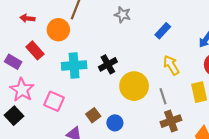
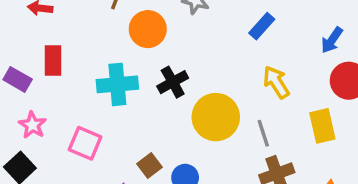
orange circle: (58, 30) -> (148, 29), moved
red rectangle: (35, 50) -> (53, 61), turned 42
pink star: (22, 90) -> (32, 125), size x0.7

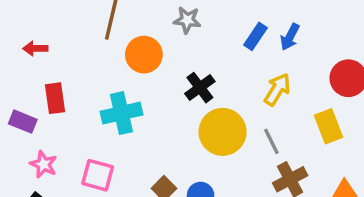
blue arrow: (332, 40) -> (290, 37), moved
black cross: (173, 82) -> (200, 88), moved
yellow arrow: (276, 82) -> (277, 89), turned 72

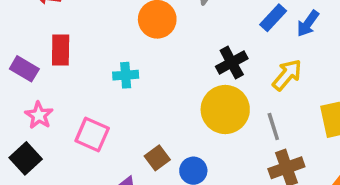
black cross: (200, 88) -> (232, 63), moved
cyan cross: (121, 113) -> (126, 75), size x0.6

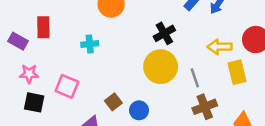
yellow arrow: (287, 75) -> (220, 47), moved, turned -130
pink star: (39, 115) -> (29, 74), turned -30
black square: (26, 158) -> (34, 102), moved, turned -35

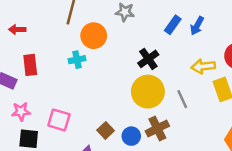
cyan cross: (90, 44) -> (77, 60), moved
brown cross: (205, 107) -> (157, 128), moved

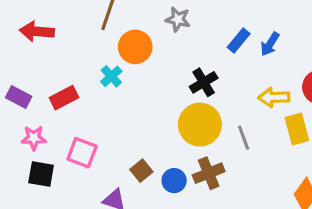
red arrow: (17, 29) -> (37, 31), size x1.5
cyan cross: (77, 60) -> (111, 76), turned -35
red rectangle: (30, 65) -> (64, 98), moved, turned 65

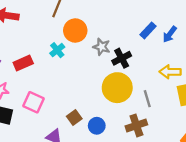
gray star: (178, 19) -> (102, 47), moved
brown cross: (209, 173) -> (136, 125), moved

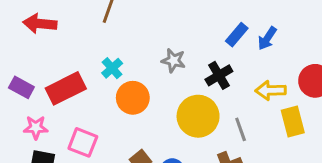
orange circle: (75, 30) -> (133, 98), moved
black cross: (122, 58) -> (219, 75), moved
red rectangle: (23, 63) -> (66, 88), size x1.4

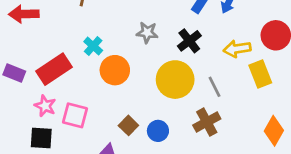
pink star: (36, 127) -> (45, 106), moved, turned 30

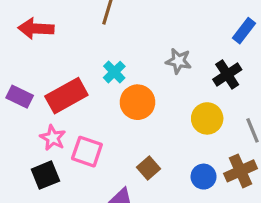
yellow circle: (175, 80) -> (207, 118), size x0.7
blue circle: (158, 131) -> (204, 177), moved
black square: (41, 138) -> (45, 175), turned -30

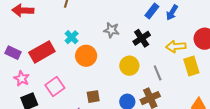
pink star: (53, 138) -> (22, 78), moved
pink square: (87, 152) -> (55, 87), turned 36
brown square: (149, 168) -> (93, 97), turned 32

